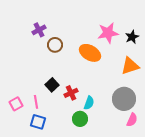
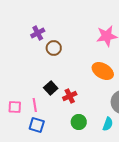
orange ellipse: (90, 53) -> (103, 71), moved
cyan semicircle: (89, 103) -> (108, 124), moved
pink square: (16, 104) -> (15, 107), turned 32

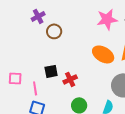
black square: (51, 88) -> (51, 71), turned 32
pink square: (15, 107) -> (15, 78), moved

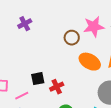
brown circle: (54, 31) -> (72, 38), moved
pink line: (35, 88) -> (22, 96), turned 72

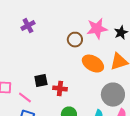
red cross: (57, 87) -> (60, 89), turned 32
pink line: (22, 96) -> (25, 98), turned 64

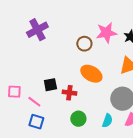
purple cross: (28, 26) -> (37, 30), size x1.5
orange ellipse: (93, 64) -> (91, 74), moved

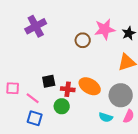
orange ellipse: (91, 74) -> (90, 86), moved
green circle: (78, 119) -> (62, 106), moved
cyan semicircle: (107, 121) -> (106, 117), turned 88

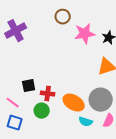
brown circle: (83, 40) -> (63, 17), moved
orange ellipse: (90, 86) -> (74, 103), moved

